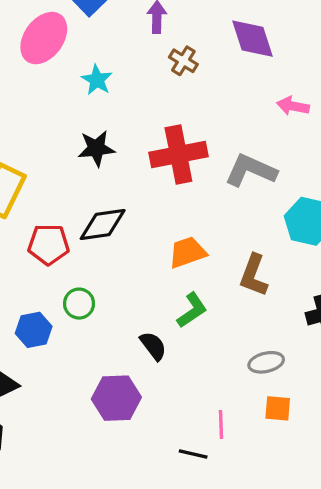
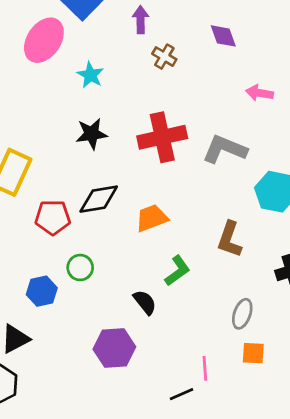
purple diamond: (253, 39) -> (223, 36), size x0.7
orange trapezoid: (187, 252) -> (152, 218), moved
gray ellipse: (266, 362) -> (242, 314), turned -56
black line: (193, 454) -> (182, 394), turned -35

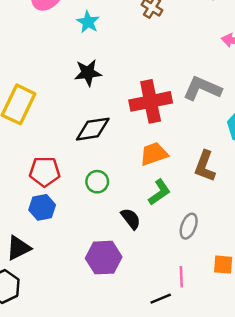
red cross: (162, 137) -> (151, 101), moved
red pentagon: (53, 217) -> (45, 172), moved
orange trapezoid: (152, 218) -> (154, 154), moved
green circle: (80, 268) -> (97, 182), moved
gray ellipse: (242, 314) -> (189, 226), moved

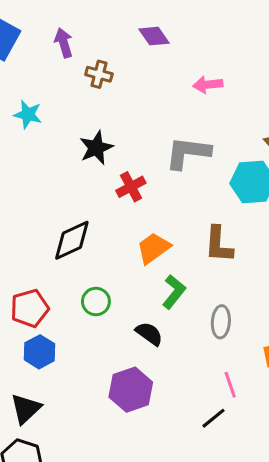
black star: (88, 73) -> (96, 148), moved
red cross: (151, 101) -> (131, 187), size x0.6

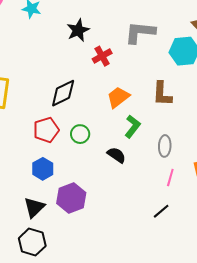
red pentagon: (30, 308) -> (46, 130), moved
pink line: (230, 385) -> (170, 177), moved, turned 36
purple hexagon: (131, 390) -> (71, 198), moved

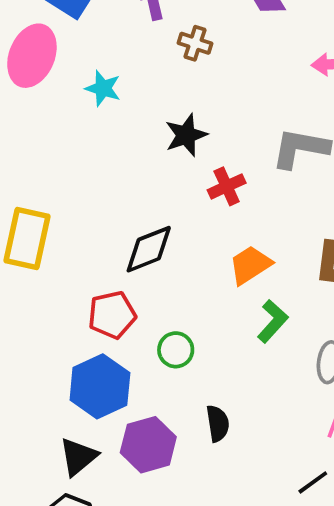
green circle: (80, 134) -> (176, 350), moved
black semicircle: (117, 155) -> (218, 423), moved, turned 42
blue hexagon: (43, 169) -> (100, 386), size x1.5

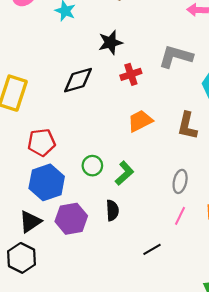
black diamond: (149, 249) -> (78, 80), moved
red pentagon: (112, 315) -> (42, 142), moved
green L-shape: (273, 321) -> (124, 173), moved
black line: (313, 482) -> (152, 249), moved

